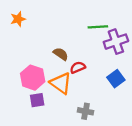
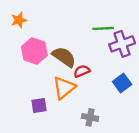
brown semicircle: (61, 54) -> (64, 57), size x1.5
pink hexagon: (33, 78) -> (34, 51), moved
orange triangle: (61, 83) -> (64, 88), turned 45

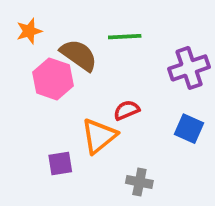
green line: (103, 28) -> (125, 37), moved
brown semicircle: (64, 57) -> (79, 55), moved
blue square: (122, 83) -> (189, 129), turned -30

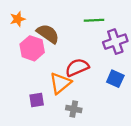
green line: (125, 37) -> (94, 20), moved
red semicircle: (127, 110) -> (77, 67), size x1.5
gray cross: (139, 182) -> (74, 109), moved

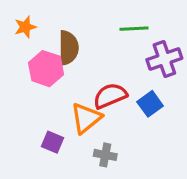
brown semicircle: (48, 34) -> (68, 48), turned 55
blue square: (115, 79) -> (150, 104), moved, turned 30
purple square: (37, 100) -> (52, 142), turned 32

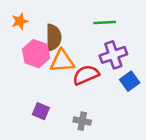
purple cross: (164, 59) -> (113, 55), moved
blue square: (150, 104) -> (130, 81), moved
orange triangle: (86, 118) -> (62, 61), moved, turned 35

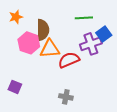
blue square: (130, 81) -> (104, 34), moved
purple square: (41, 111) -> (15, 87), moved

